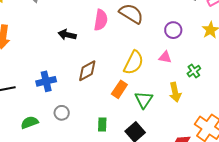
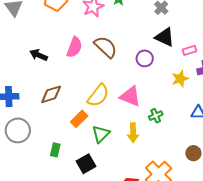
purple circle: (173, 30) -> (145, 58), moved
pink triangle: (165, 57) -> (130, 96), size x1.6
gray circle: (62, 113) -> (18, 130), size x1.6

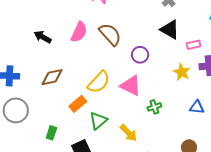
purple circle: (145, 58) -> (140, 55), moved
yellow star: (180, 79) -> (182, 72), turned -30
yellow arrow: (133, 133) -> (129, 133), moved, turned -48

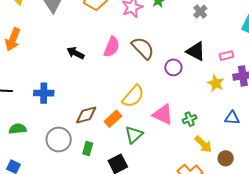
black triangle: (170, 29) -> (196, 51), moved
brown diamond: (52, 77) -> (86, 115), moved
pink triangle: (131, 86) -> (163, 114), moved
gray circle: (16, 110) -> (59, 140), moved
yellow arrow: (129, 133) -> (203, 144), moved

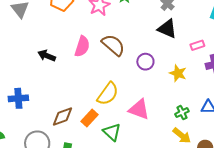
black triangle: (196, 51) -> (167, 29), moved
yellow star: (216, 83) -> (178, 73), moved
green cross: (190, 119) -> (182, 113), moved
green triangle: (134, 135) -> (112, 132), turned -30

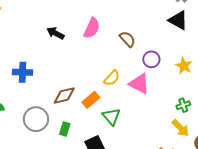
brown semicircle: (113, 45) -> (127, 39), moved, size x0.7
purple circle: (145, 62) -> (151, 59), moved
yellow semicircle: (108, 94) -> (112, 78), size x0.7
pink triangle: (139, 109) -> (139, 84), moved

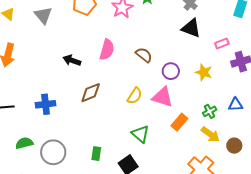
brown diamond: (64, 95) -> (91, 93), moved
orange rectangle: (91, 100) -> (179, 122), moved
gray circle: (36, 119) -> (53, 152), moved

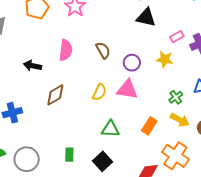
pink rectangle: (222, 43) -> (177, 37), moved
brown semicircle: (144, 55) -> (103, 50), turned 30
orange rectangle: (179, 122) -> (149, 126), moved
green triangle: (140, 134) -> (110, 129), turned -30

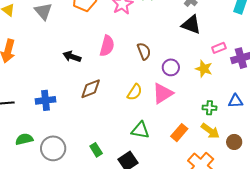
pink triangle: (127, 89) -> (163, 93), turned -50
green cross: (176, 97) -> (209, 108), turned 32
green rectangle: (69, 155) -> (96, 150), turned -40

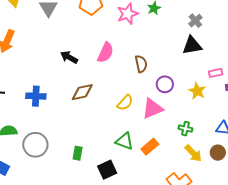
black triangle: (191, 25) -> (192, 45), turned -40
green cross: (209, 108) -> (185, 129), moved
orange rectangle: (179, 133) -> (150, 147), moved
brown circle: (234, 142) -> (218, 153), moved
green rectangle: (96, 150) -> (78, 153), turned 32

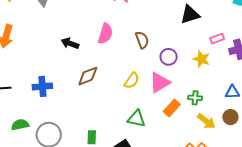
orange rectangle: (150, 147) -> (172, 108), moved

